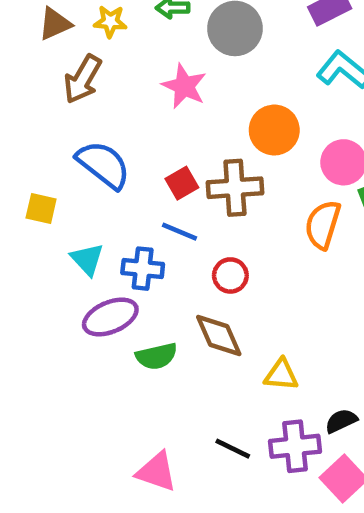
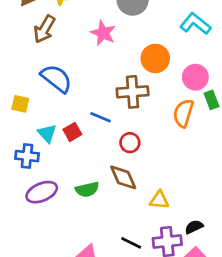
red square: (182, 183) -> (72, 132), moved
blue cross: (143, 269) -> (27, 156), moved
purple ellipse: (110, 317) -> (42, 192), moved

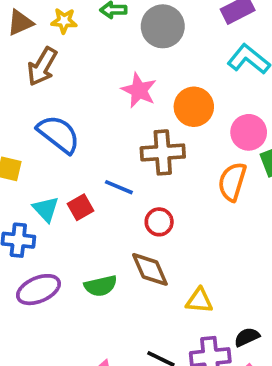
pink star: (103, 33) -> (139, 90), moved

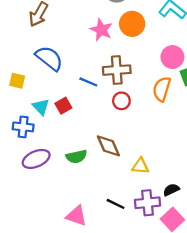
orange circle: (194, 107) -> (132, 24), moved
blue line: (119, 187) -> (88, 82), moved
red circle: (159, 222) -> (121, 101), moved

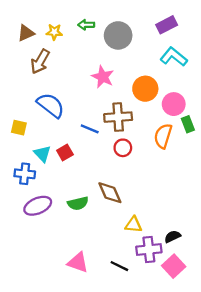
orange circle: (132, 24) -> (145, 89), moved
yellow triangle: (140, 166) -> (133, 225), moved
black line: (116, 204) -> (119, 266), moved

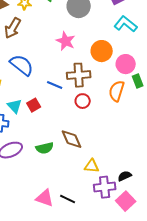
black line: (119, 266) -> (68, 199), moved

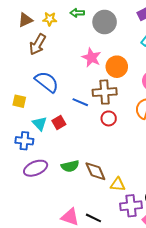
orange circle: (102, 51) -> (117, 67), moved
brown diamond: (72, 139) -> (95, 171), moved

